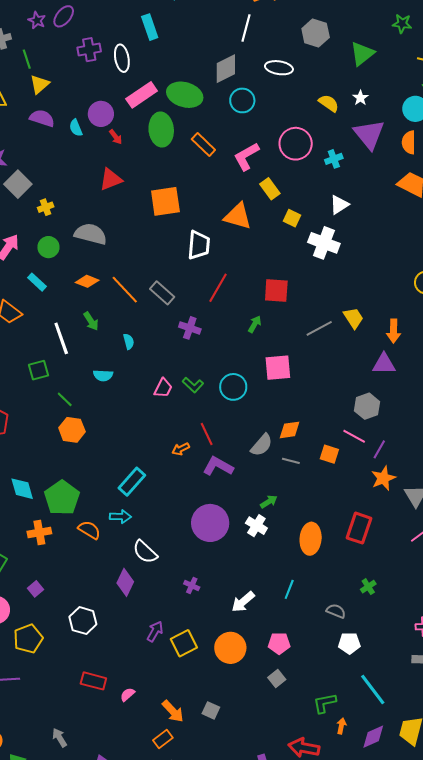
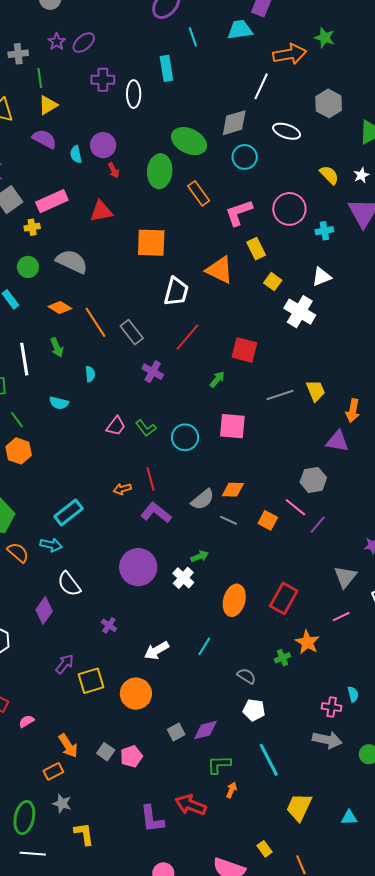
pink rectangle: (142, 95) -> (52, 201), moved
orange star: (383, 478) -> (307, 642), moved, turned -30
pink pentagon: (279, 643) -> (131, 756), moved, turned -30
purple diamond: (373, 737) -> (206, 730), moved

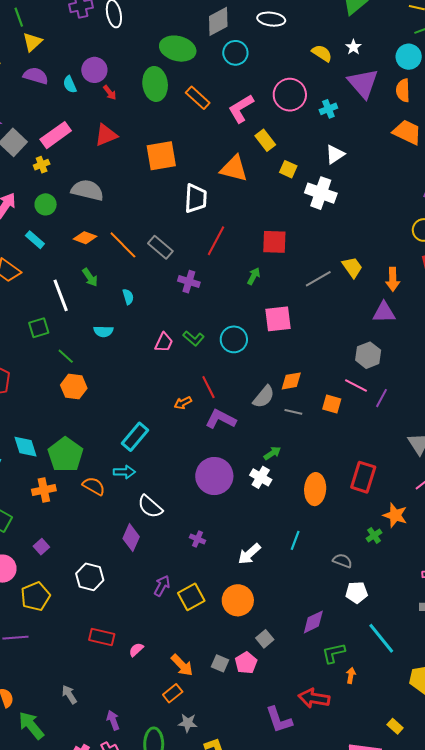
gray square: (176, 732) -> (265, 639), moved

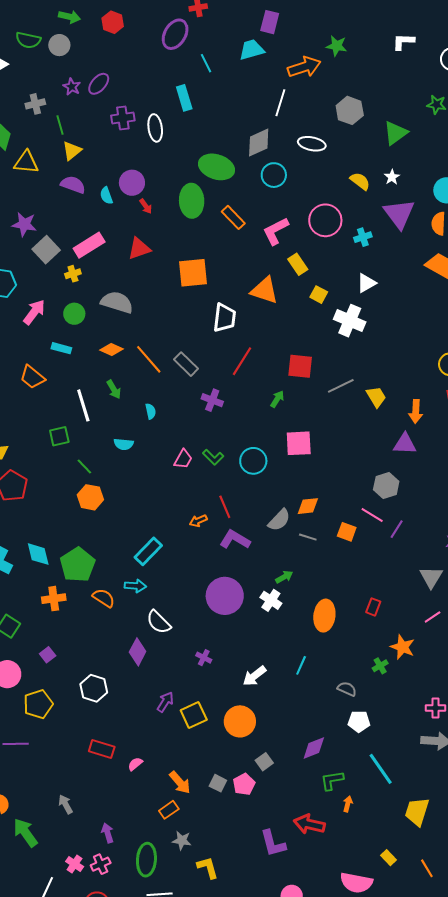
cyan rectangle: (35, 240) -> (61, 348), turned -30
gray line: (318, 279) -> (341, 386), moved
red rectangle: (363, 477) -> (373, 607), size x0.6

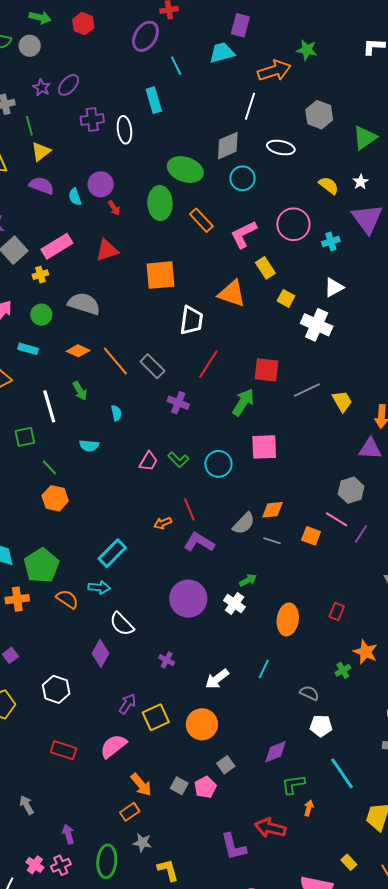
green arrow: (277, 399) -> (243, 402), size x1.6
pink semicircle: (135, 764) -> (113, 746), moved, size x1.8

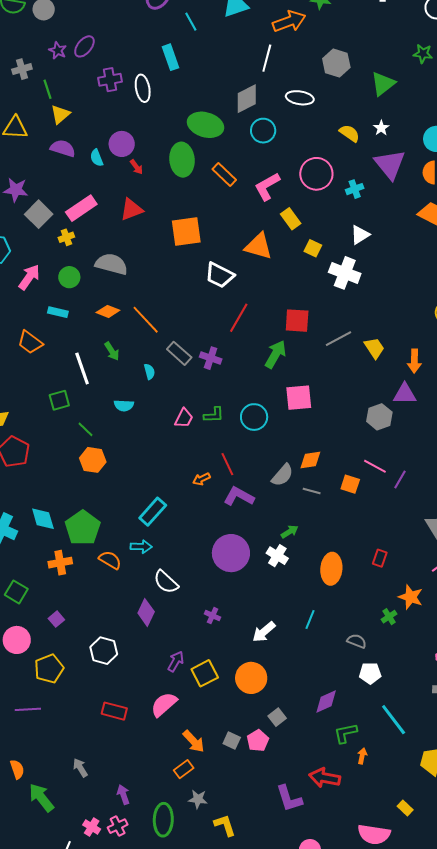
white trapezoid: (191, 320) -> (220, 275), turned 112
gray rectangle: (152, 366) -> (179, 353), moved
green L-shape: (178, 460) -> (214, 415), turned -45
gray hexagon: (351, 490) -> (379, 417), moved

